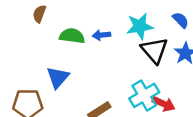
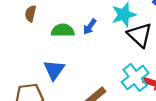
blue arrow: (101, 35) -> (90, 27), turned -42

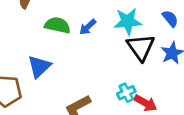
cyan cross: (135, 77) -> (126, 93), size x0.6

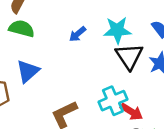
green semicircle: (57, 25) -> (22, 28), moved
cyan cross: (126, 93) -> (113, 101), size x1.5

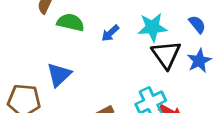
green semicircle: (22, 28) -> (70, 22), moved

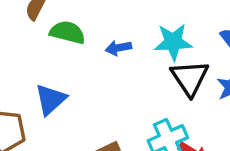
blue arrow: (110, 33) -> (118, 48), turned 30

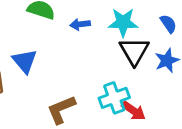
blue triangle: (51, 99) -> (25, 61), turned -32

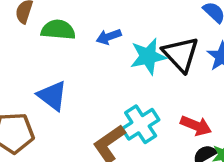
cyan star: (123, 22) -> (148, 56), moved
cyan cross: (114, 98) -> (141, 124), moved

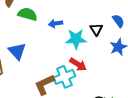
black triangle: (181, 54) -> (96, 29), moved, size x0.6
red arrow: (196, 126) -> (78, 64), moved

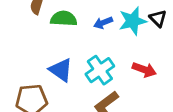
cyan star: (76, 39) -> (133, 21), moved
cyan cross: (64, 77) -> (100, 70), moved

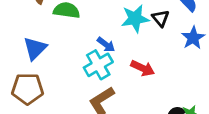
blue arrow: (103, 23) -> (106, 45), moved, turned -126
blue triangle: (61, 70) -> (35, 48), moved, turned 35

